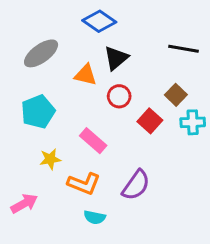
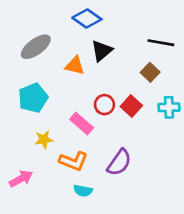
brown square: (176, 95) -> (150, 72), moved
red circle: (119, 96) -> (104, 105), moved

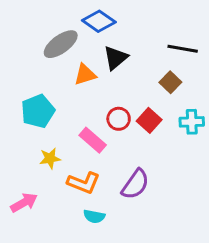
gray ellipse: (36, 47) -> (61, 44), moved
orange triangle: (75, 66) -> (85, 75), turned -30

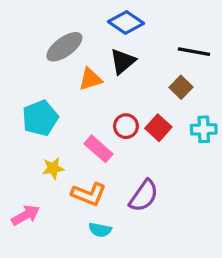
blue diamond: (99, 21) -> (126, 22), moved

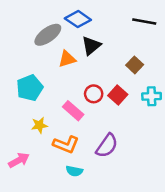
blue diamond: (126, 22) -> (78, 19), moved
black line: (194, 52) -> (144, 22), moved

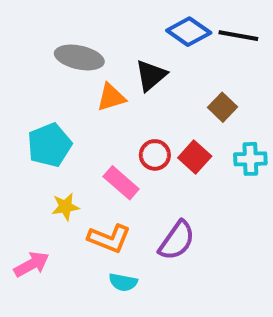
blue diamond: (78, 19) -> (189, 32), moved
gray ellipse: (48, 35) -> (79, 57), turned 48

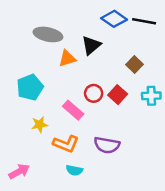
purple semicircle: (177, 240) -> (107, 145), turned 65
pink arrow: (32, 264) -> (19, 171), moved

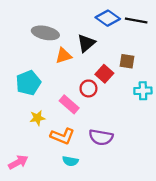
brown square: (134, 65) -> (127, 61), turned -35
red square: (118, 95) -> (104, 74), moved

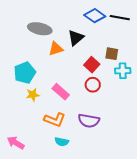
red circle: (88, 88) -> (93, 85), moved
cyan cross: (143, 91) -> (123, 71), moved
yellow star: (37, 118) -> (33, 95), moved
pink arrow: (18, 162) -> (16, 143), turned -120

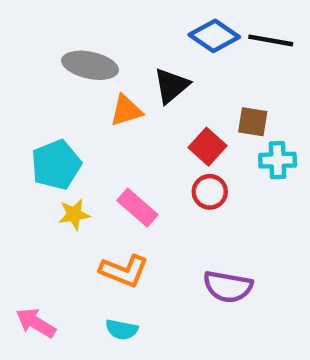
purple semicircle: (89, 121) -> (228, 287), moved
cyan semicircle: (62, 142) -> (122, 330), moved

